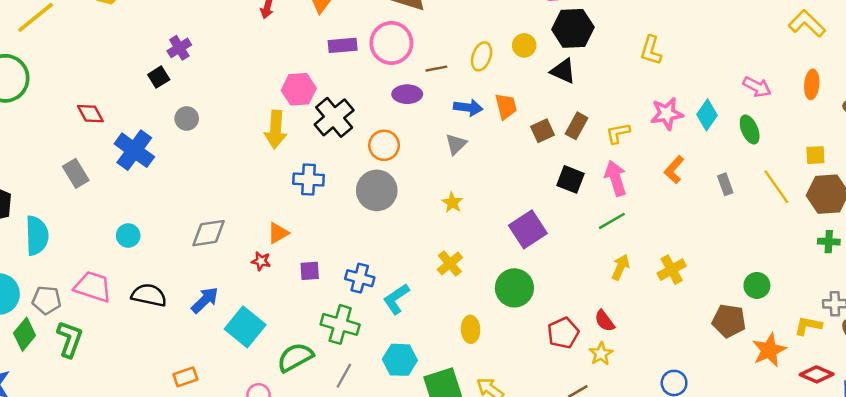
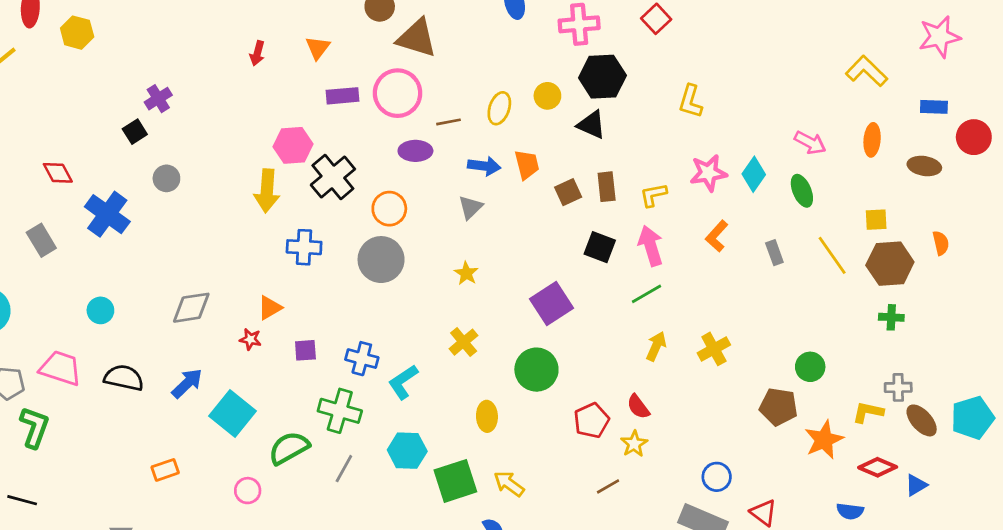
brown rectangle: (577, 126) -> (607, 187), turned -35

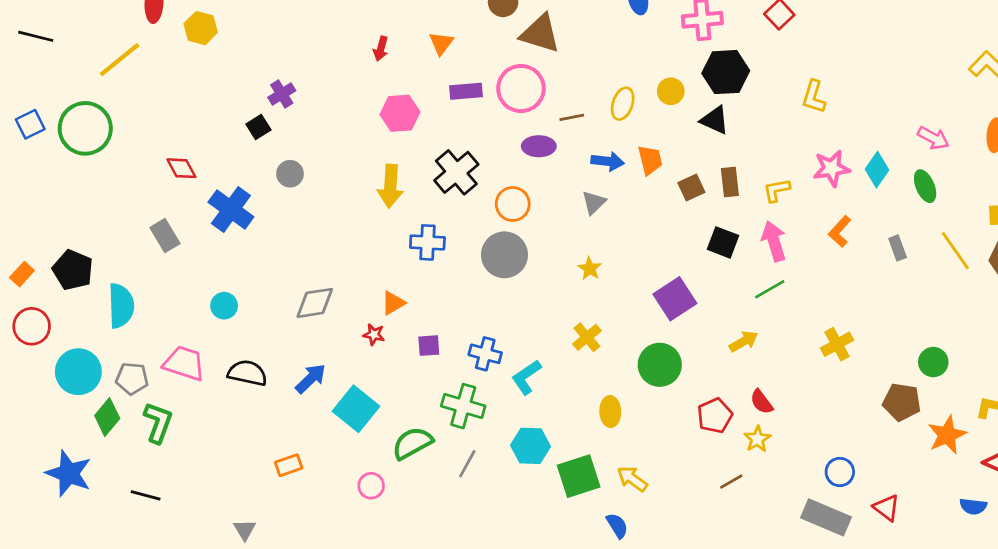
pink hexagon: (293, 145) -> (400, 113), moved
yellow arrow: (656, 346) -> (744, 341), moved, turned 36

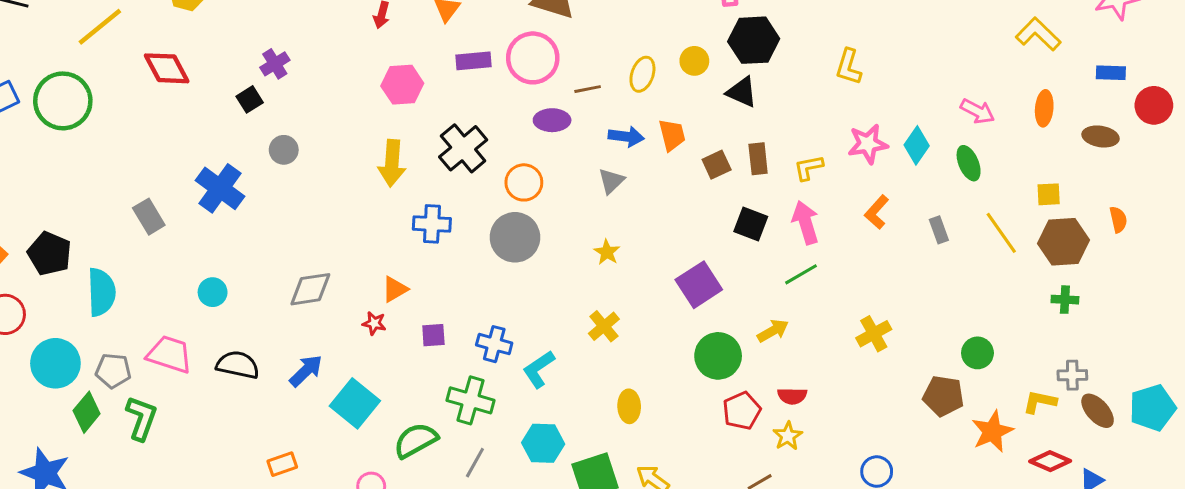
red diamond: (181, 168) -> (167, 68), moved, size x1.4
green circle: (660, 365) -> (718, 356), moved
red semicircle: (761, 402) -> (792, 396), turned -52

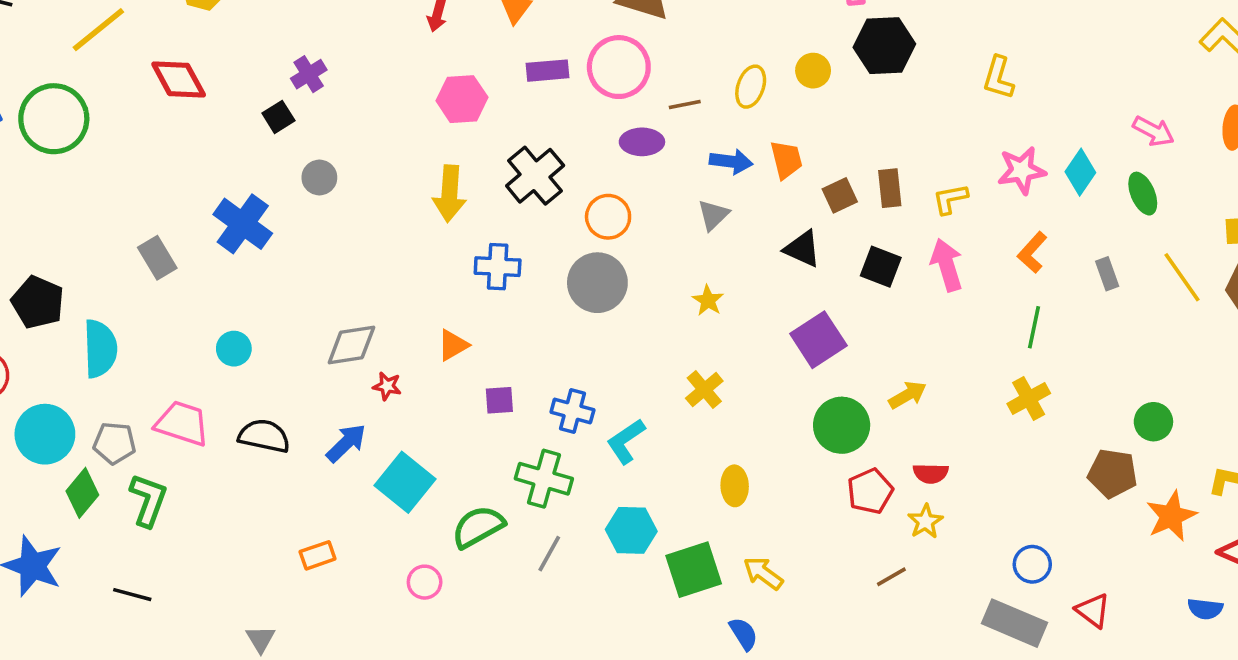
black triangle: (742, 92) -> (802, 249), moved
green line: (801, 274) -> (1034, 327), moved, turned -48
red star: (374, 323) -> (387, 386), moved

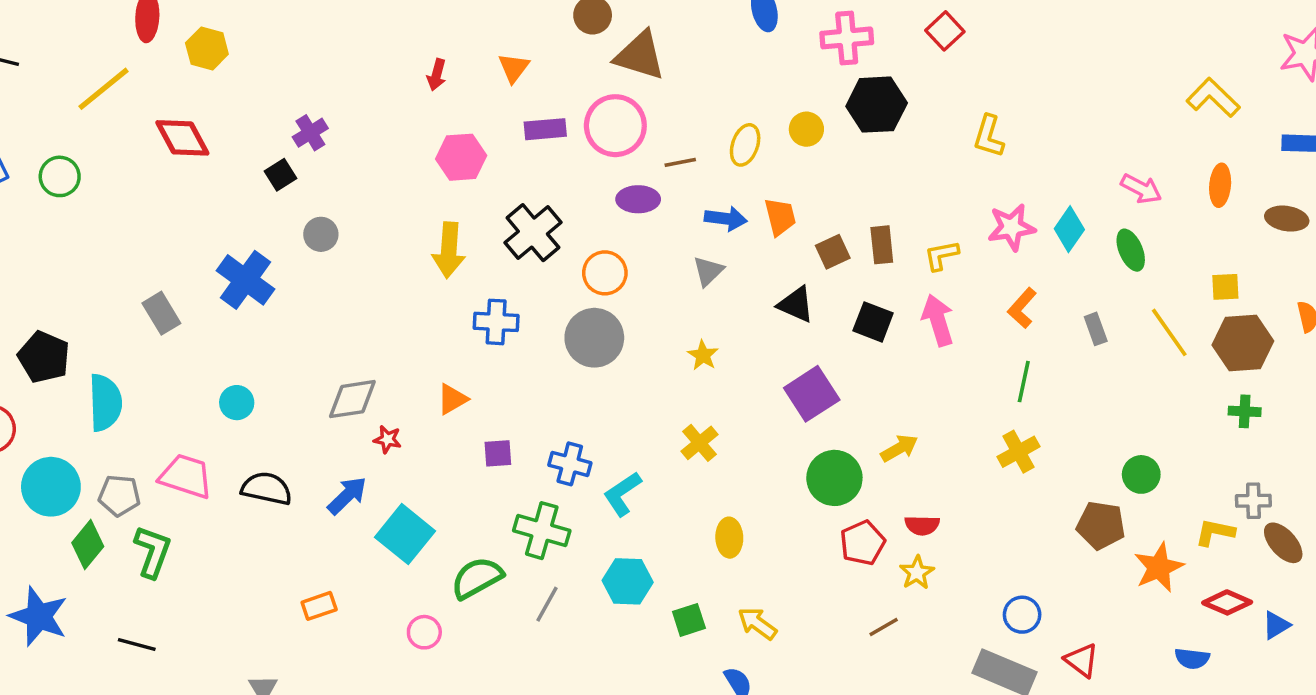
green circle: (54, 119) -> (60, 176), size x0.6
green square: (694, 570) -> (689, 620), size x0.6

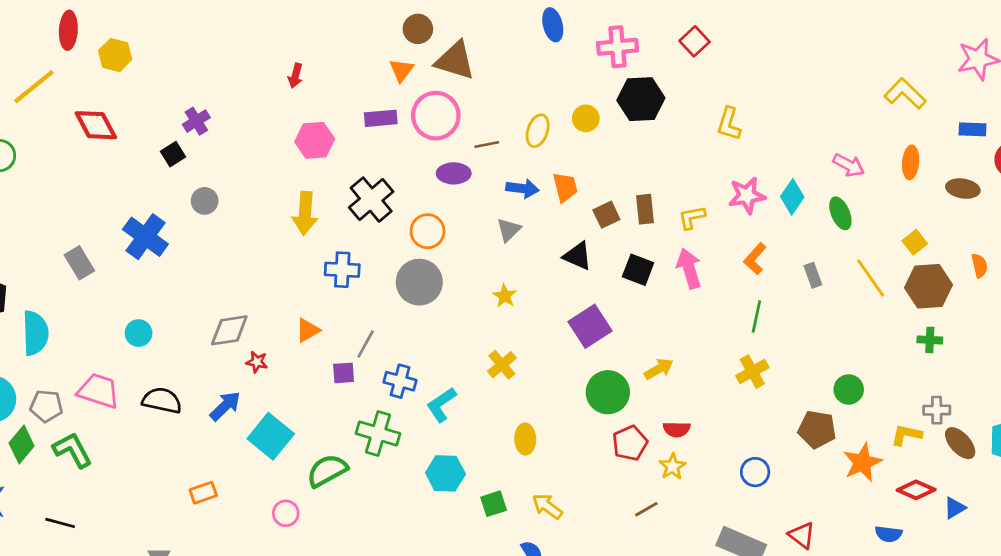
orange triangle: (514, 68) -> (401, 70), moved
yellow square: (1225, 287) -> (915, 242), turned -35
green L-shape: (153, 552) -> (72, 450), turned -48
gray line: (547, 604) -> (366, 344), moved
blue circle: (1022, 615) -> (755, 472), moved

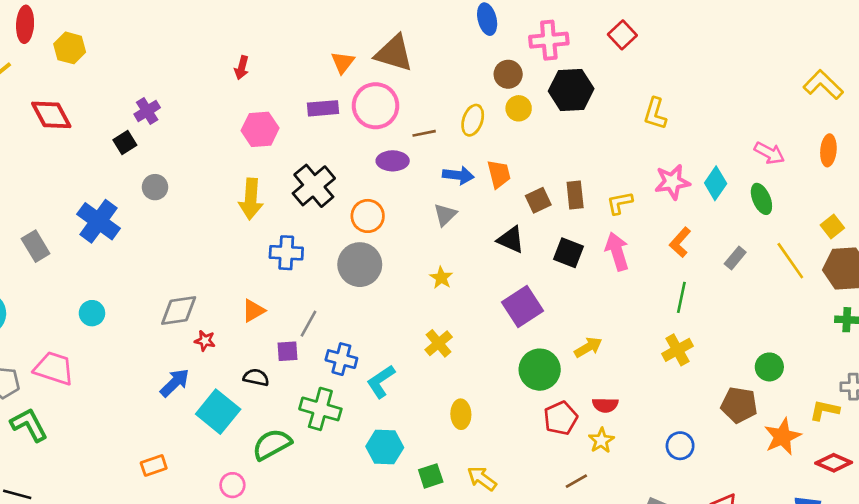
brown circle: (418, 29) -> (508, 74), moved
gray rectangle: (813, 275) -> (735, 258), turned 60
black semicircle: (162, 400) -> (256, 377), moved, size x0.7

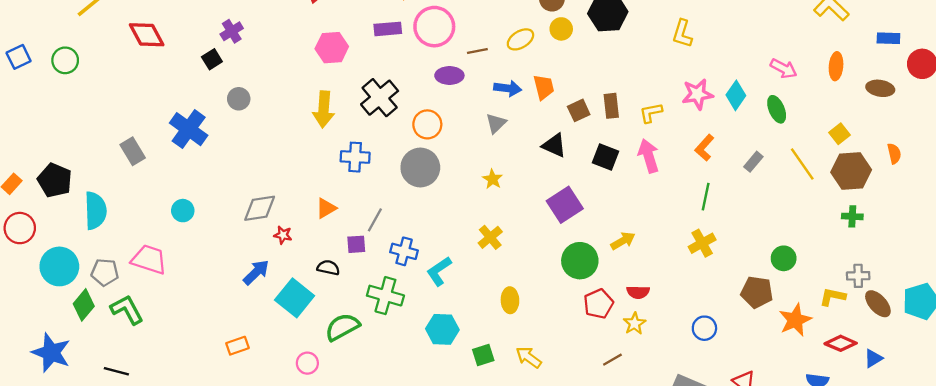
yellow ellipse: (473, 120) -> (520, 39), turned 40

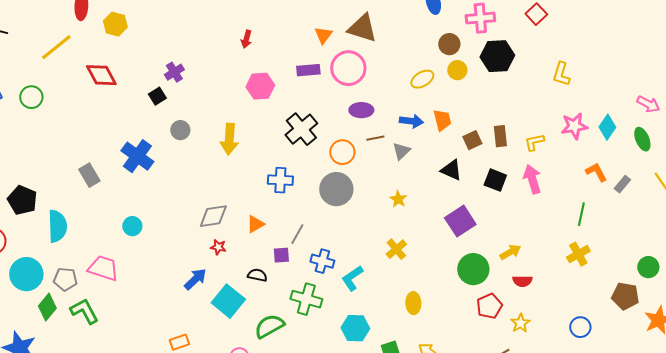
brown line: (477, 51) -> (375, 138), moved
yellow arrow: (324, 109) -> (229, 139), moved
orange L-shape: (704, 148) -> (596, 172), moved, turned 110
gray diamond: (260, 208) -> (213, 216), moved
red semicircle: (638, 292) -> (522, 281), moved

